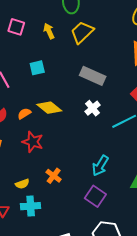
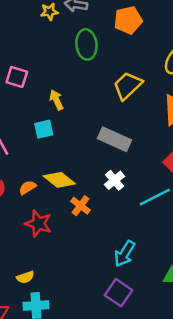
yellow arrow: (49, 31) -> (56, 100), moved
yellow trapezoid: (82, 32) -> (128, 86), moved
orange cross: (54, 176) -> (81, 206), moved

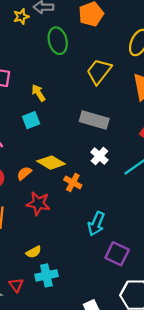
cyan arrow: (125, 254) -> (96, 224), moved

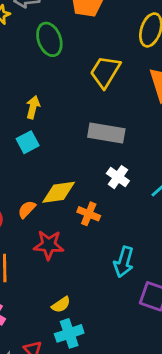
yellow arrow: (38, 93) -> (33, 107), turned 54
yellow diamond: (51, 163) -> (59, 192), turned -32
yellow semicircle: (34, 252) -> (61, 305), moved

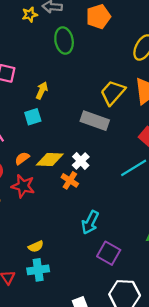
yellow trapezoid: (105, 72) -> (113, 93), moved
white cross: (118, 177) -> (81, 161), moved
orange semicircle: (27, 209) -> (22, 158), moved
red star: (49, 245) -> (23, 186), moved

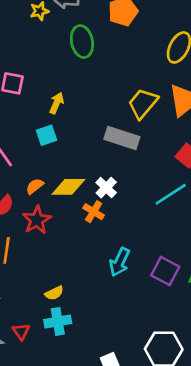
red star: (23, 186) -> (37, 220), turned 30
purple square: (109, 253) -> (165, 271), moved

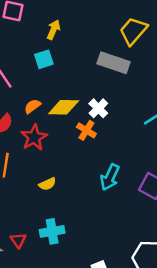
yellow semicircle: (54, 293) -> (47, 184), moved

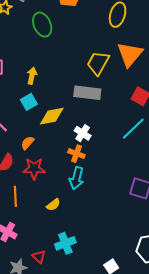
yellow diamond: (64, 107) -> (52, 116), moved
red star: (34, 137) -> (34, 168), turned -30
cyan arrow: (110, 177) -> (76, 178), moved

